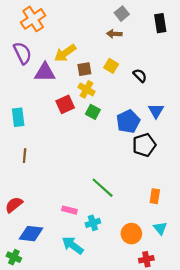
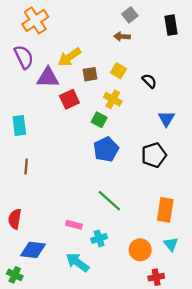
yellow cross: (87, 89) -> (113, 99), moved
red square: (65, 104) -> (69, 99), moved
blue pentagon: (128, 121) -> (106, 149), moved
orange rectangle: (155, 196) -> (165, 210), size x1.5
red semicircle: (14, 205) -> (15, 219), turned -42

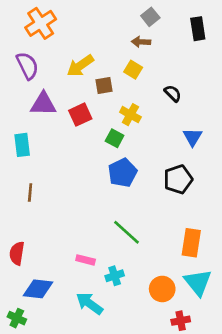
yellow square: (119, 71) -> (133, 70), moved
purple triangle: (48, 78) -> (43, 104), moved
cyan triangle: (171, 244) -> (198, 282), size x1.6

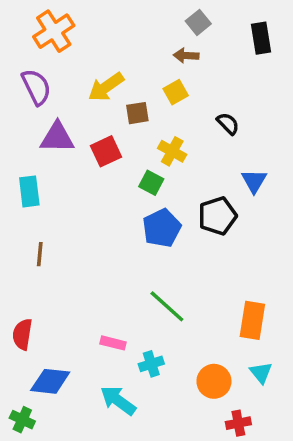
yellow square: (133, 70) -> (176, 92), turned 30
black pentagon: (178, 179) -> (217, 216), moved
cyan triangle: (198, 282) -> (261, 373), size x0.6

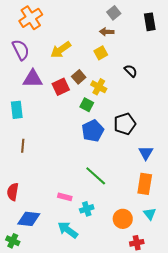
brown square: (137, 113) -> (79, 77), moved, turned -32
blue triangle: (254, 181) -> (146, 153), moved

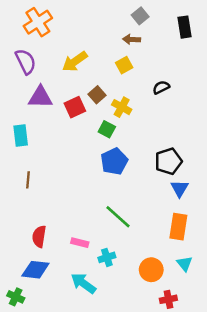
black semicircle: (131, 71) -> (161, 87), turned -72
black pentagon: (125, 124) -> (168, 161), moved
red semicircle: (13, 192) -> (39, 236), moved

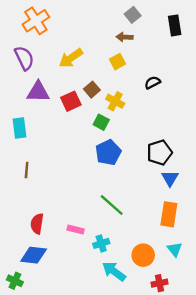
cyan arrow: (83, 283) -> (114, 271), moved

